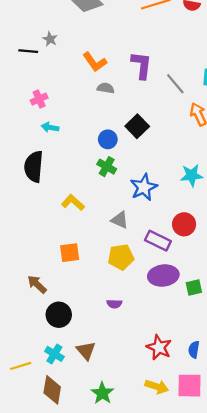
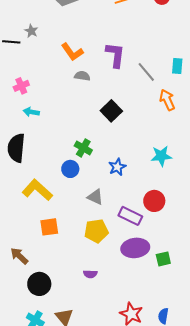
blue circle: (108, 139) -> (70, 169), moved
blue star: (144, 187) -> (117, 167), size x0.7
yellow L-shape: (73, 203) -> (37, 190), moved, size x1.4

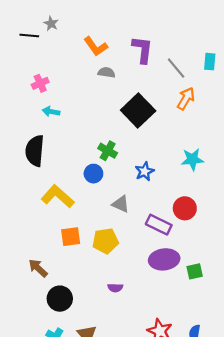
orange arrow: (167, 100) -> (186, 99), moved, turned 55
black square: (111, 111) -> (138, 110), size x1.4
yellow pentagon: (96, 231) -> (105, 241), moved

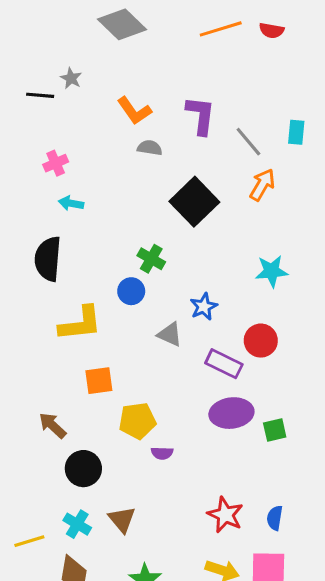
blue star: (145, 171) -> (204, 307), moved
yellow L-shape: (58, 196) -> (80, 324), turned 132
yellow pentagon: (105, 241) -> (137, 421), moved

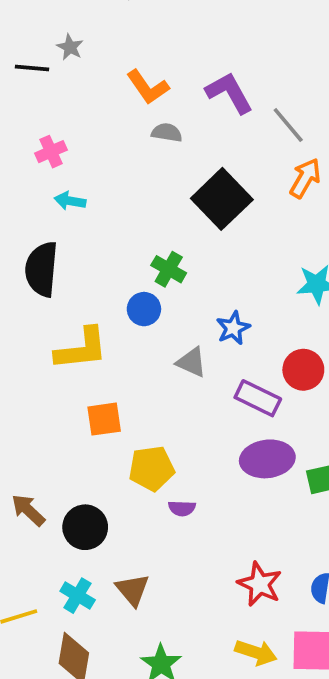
purple L-shape: (201, 115) -> (229, 93), turned -36
brown arrow: (53, 425) -> (28, 510), moved

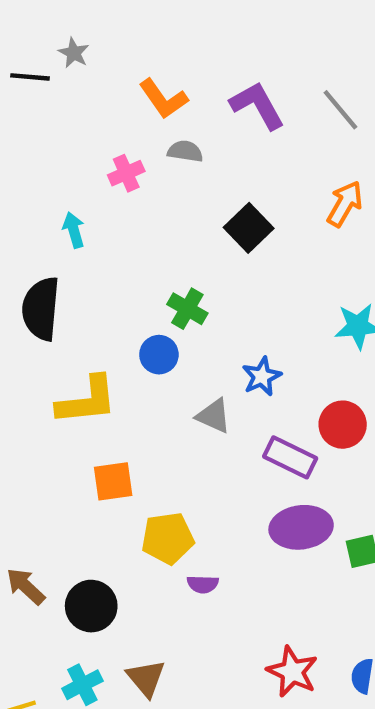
gray line: (288, 125) -> (340, 110), moved
pink cross: (51, 152) -> (126, 173), moved
black square: (222, 199) -> (249, 228), size x0.7
cyan arrow: (70, 201) -> (74, 230), turned 64
cyan cross: (78, 596) -> (82, 685), turned 32

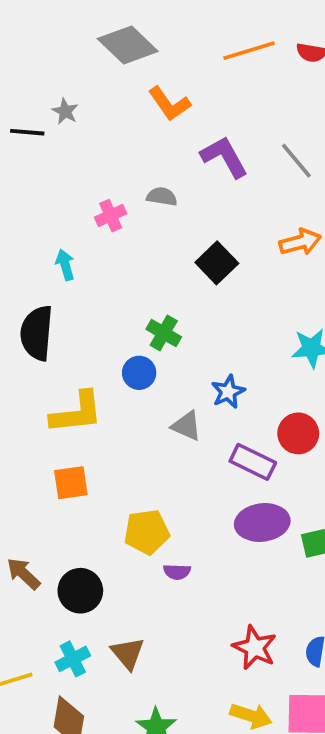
orange L-shape: (163, 99) -> (169, 104), moved
orange arrow: (345, 204) -> (300, 242), turned 45
orange square: (113, 481) -> (71, 483), moved

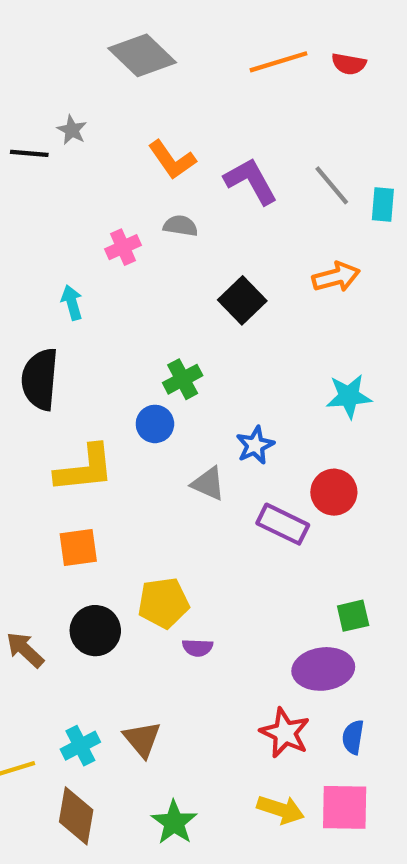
orange L-shape: (169, 104) -> (172, 160), moved
green cross: (164, 333) -> (183, 379), turned 32
purple ellipse: (262, 522) -> (323, 669), moved
black circle: (80, 591) -> (95, 631), moved

